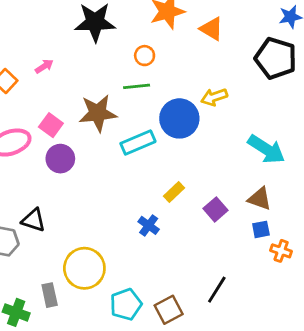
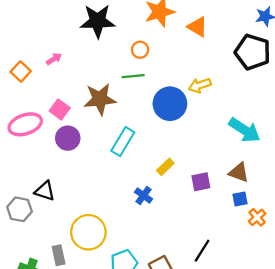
cyan rectangle: (138, 143) -> (123, 142), moved, turned -36
purple square: (215, 209) -> (201, 182), turned 30
orange cross: (281, 251) -> (257, 217), turned 30

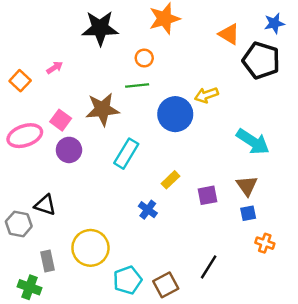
orange triangle: (197, 27) -> (229, 34), moved
brown triangle: (239, 173) -> (247, 186), turned 35
orange cross: (257, 217) -> (265, 243), moved, turned -30
gray rectangle: (59, 255) -> (47, 261), moved

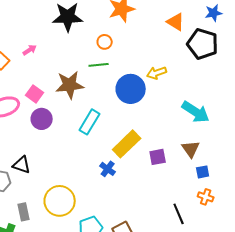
yellow rectangle: (170, 180) -> (127, 144), size x1.8
blue square: (248, 213) -> (203, 172), moved
black line: (209, 267) -> (179, 214), moved, turned -55

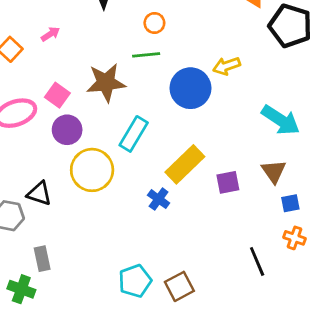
yellow circle: (60, 201) -> (92, 170), moved

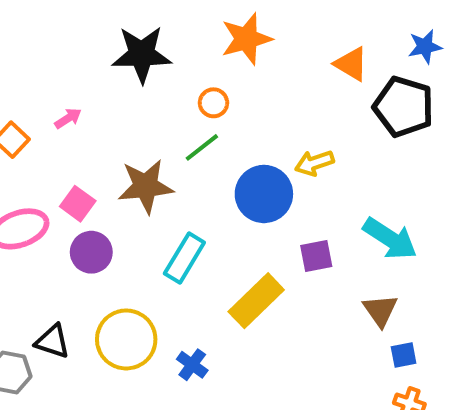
green line: (146, 55) -> (202, 147), turned -32
yellow circle: (92, 170) -> (126, 339), moved
purple square: (228, 182) -> (316, 256), moved
blue cross: (159, 199) -> (192, 365), moved

